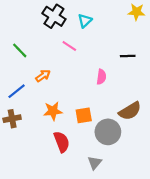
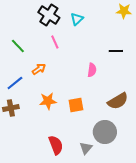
pink line: (69, 46) -> (55, 42), moved, turned 32
gray circle: (108, 132) -> (105, 132), moved
red semicircle: (62, 142) -> (56, 145), moved

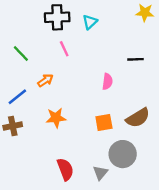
black cross: (49, 15) -> (57, 17), turned -35
orange square: (76, 105) -> (104, 122), moved

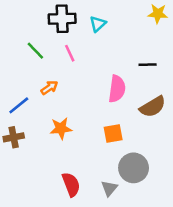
green line: (21, 53) -> (35, 51), moved
pink semicircle: (107, 82) -> (117, 89), size x1.5
brown semicircle: (138, 118) -> (153, 107), moved

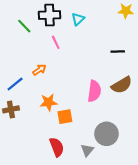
green line: (35, 51) -> (24, 26), moved
pink semicircle: (117, 89) -> (94, 91), moved
orange square: (113, 133) -> (65, 117), moved

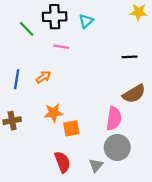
pink line: (56, 42) -> (61, 47), turned -56
blue line: (15, 84) -> (17, 79), moved, turned -42
pink semicircle: (94, 91) -> (114, 118), moved

